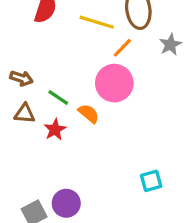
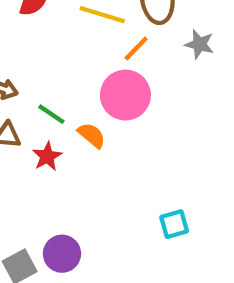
gray star: (170, 45) -> (199, 44), turned -30

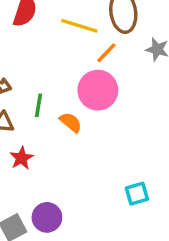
green line: (51, 114) -> (38, 105), turned 65
red star: (47, 156) -> (22, 158), moved

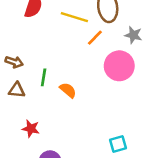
pink circle: (98, 90) -> (119, 66), moved
red star: (22, 158) -> (31, 129), moved, turned -30

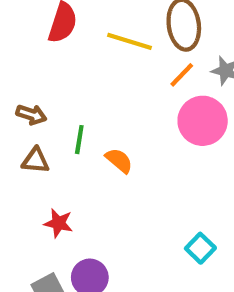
orange line: (95, 38) -> (182, 75), moved
cyan square: (118, 144) -> (200, 248), turned -30

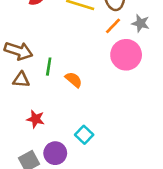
brown arrow: (31, 115) -> (19, 51), size x1.5
cyan square: (200, 248) -> (84, 135), moved

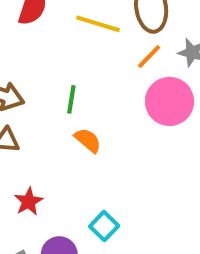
green line: (49, 67) -> (71, 99), moved
red star: (36, 119) -> (29, 202), turned 30

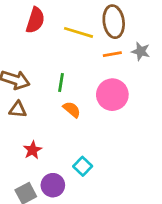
orange line: (149, 57) -> (112, 54), turned 36
pink circle: (170, 101) -> (112, 95), moved

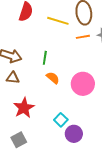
pink circle: (112, 95) -> (83, 84), moved
red star: (33, 150) -> (24, 108), size x1.5
purple circle: (53, 185) -> (74, 134), moved

